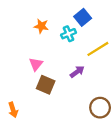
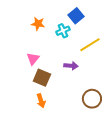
purple arrow: (77, 72) -> (71, 66), turned 40
orange arrow: (13, 110) -> (41, 101), moved

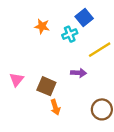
pink triangle: (33, 59) -> (17, 80), moved
orange arrow: (41, 101) -> (55, 107), moved

